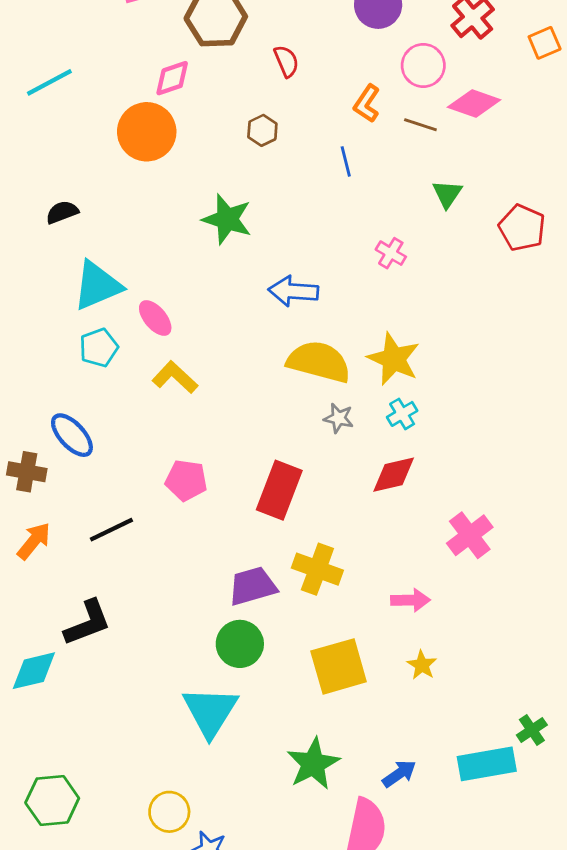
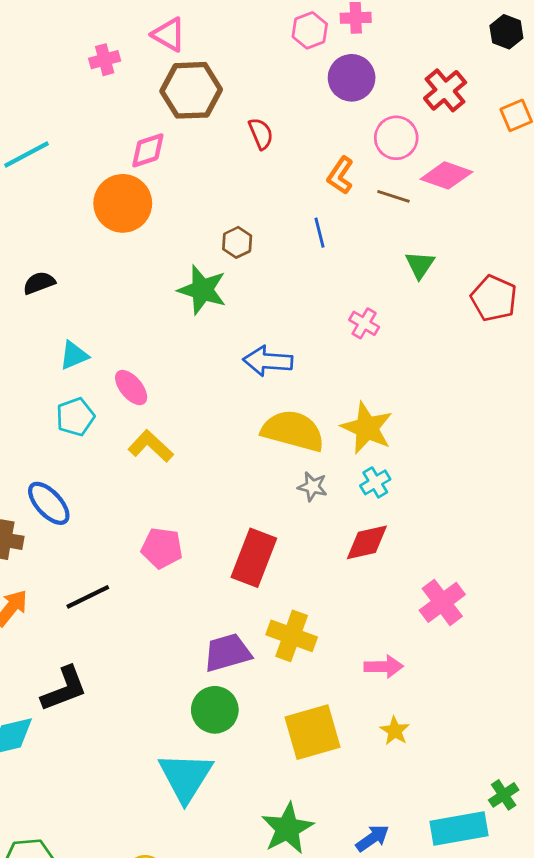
brown hexagon: (262, 130) -> (237, 242), moved
cyan triangle: (97, 286) -> (74, 355), size x0.6

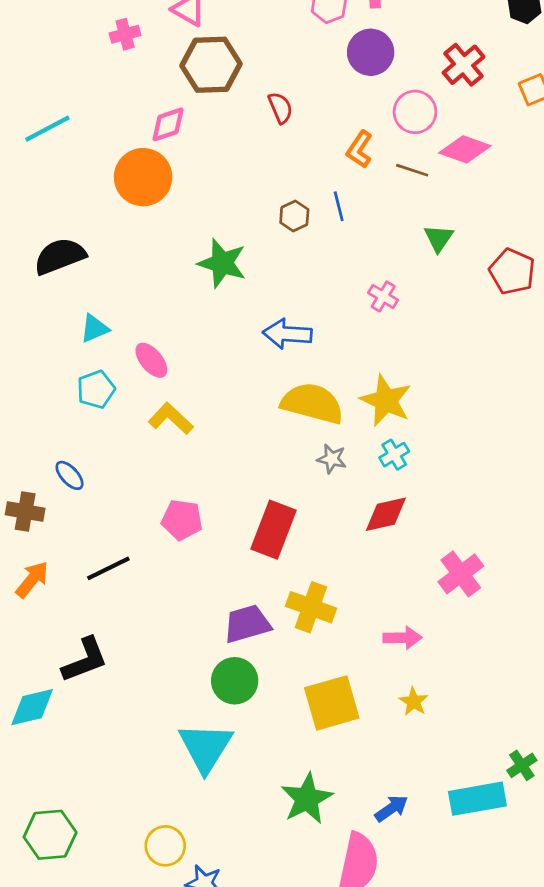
brown hexagon: (237, 242) -> (294, 216), moved
black semicircle: (39, 283) -> (60, 256), size x1.6
blue ellipse: (49, 503) -> (70, 475), size x0.7

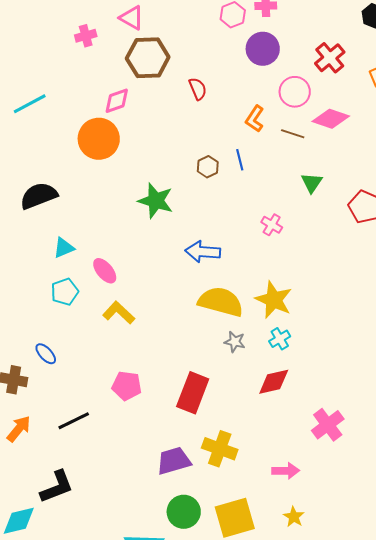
green circle: (235, 681) -> (184, 512), moved

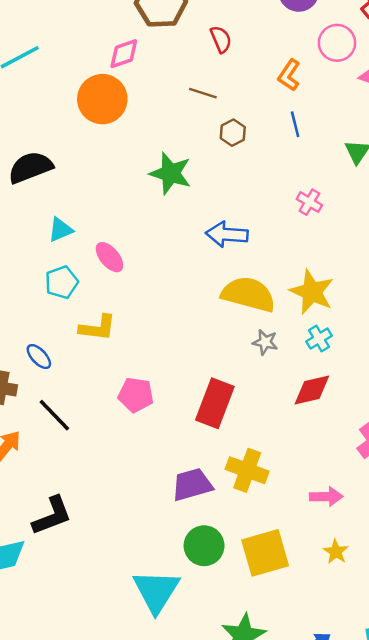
brown line: (293, 134) -> (203, 93), moved
blue line: (240, 160) -> (295, 124), moved
yellow L-shape: (119, 313) -> (98, 328), moved, turned 144
black line: (74, 421) -> (54, 415), moved, turned 72

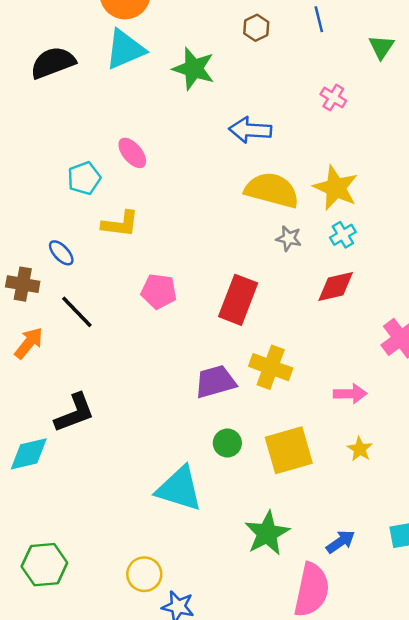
cyan triangle: (60, 230) -> (125, 49), moved, size x1.6
green circle: (204, 546) -> (227, 443), size x0.7
cyan triangle: (156, 591) -> (179, 489), turned -45

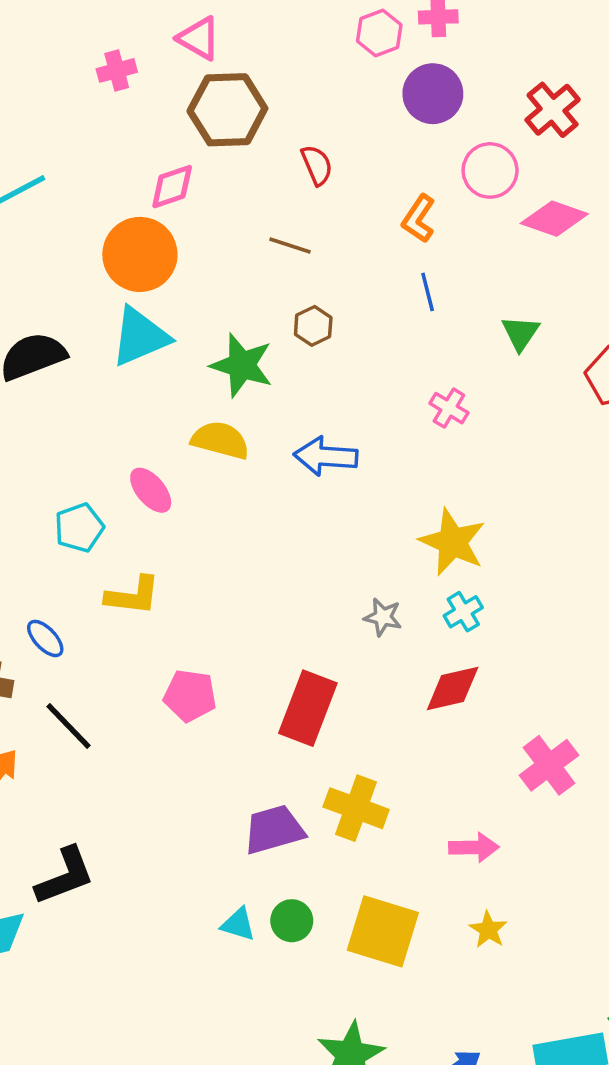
brown hexagon: (256, 28) -> (313, 326), moved
yellow semicircle: (272, 190) -> (220, 440), moved, size x0.7
yellow square: (289, 450) -> (383, 931), turned 33
cyan triangle: (179, 489) -> (238, 924), moved, size x0.5

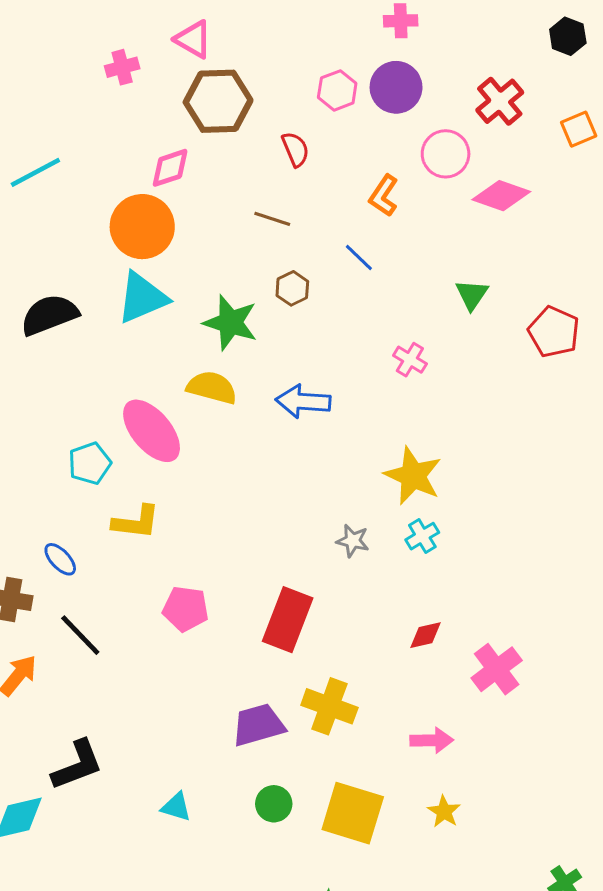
pink hexagon: (379, 33) -> (337, 90), moved
blue line: (428, 292) -> (359, 258), moved, turned -32
pink ellipse: (151, 490) -> (152, 431), size x1.6
red diamond: (453, 688) -> (425, 635), moved, size x0.7
cyan triangle: (238, 924) -> (176, 807), moved

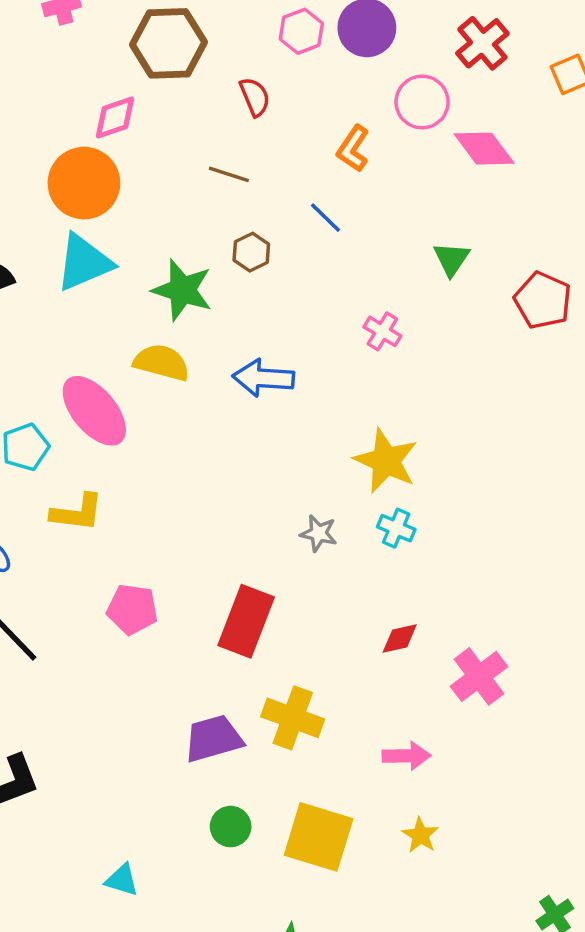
pink diamond: (501, 196) -> (484, 149), turned 34
cyan cross: (422, 536) -> (396, 528), turned -36
cyan triangle: (176, 807) -> (122, 880), moved

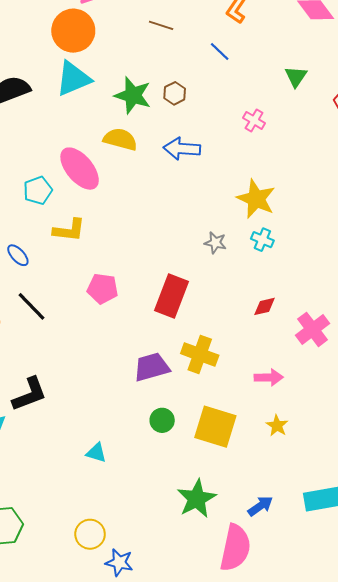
brown hexagon: (251, 252) -> (175, 93), moved

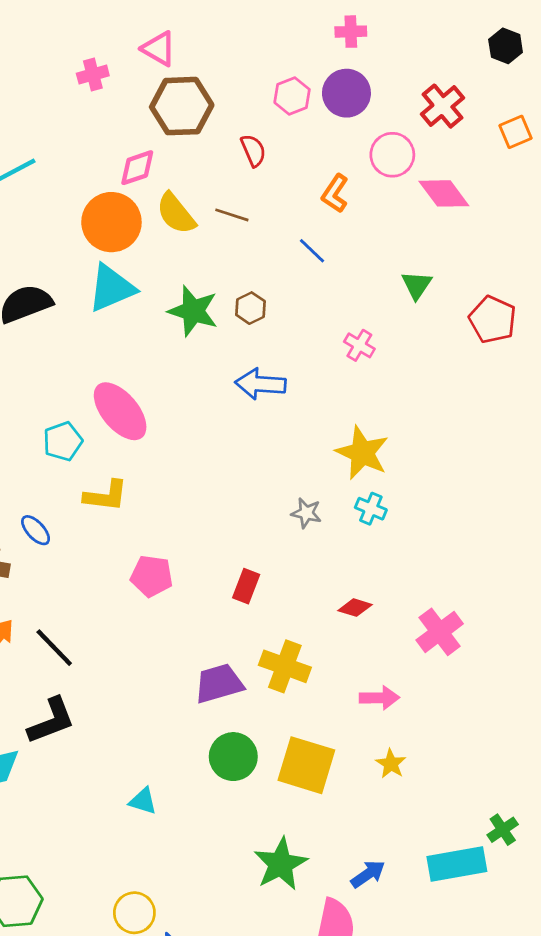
yellow semicircle: (120, 139) -> (176, 214), moved, turned -144
red rectangle: (172, 296) -> (246, 586), size x0.6
black line: (32, 306) -> (54, 648), moved
red diamond: (264, 306) -> (355, 608), moved, turned 30
green circle: (162, 420) -> (233, 757), size x1.4

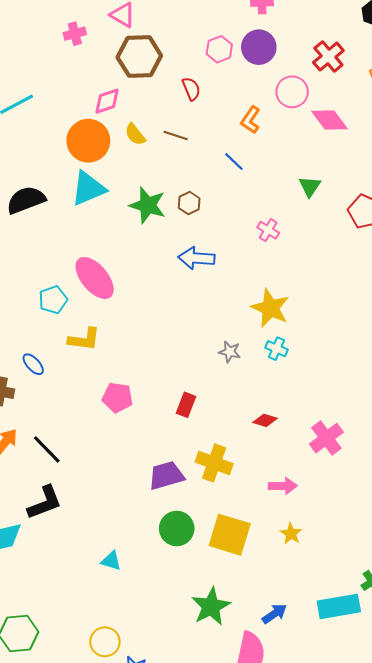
yellow semicircle: (176, 214) -> (135, 134), size x0.7

